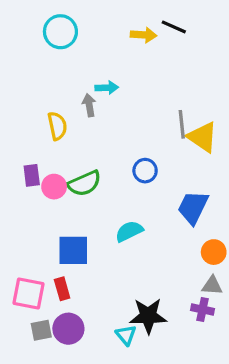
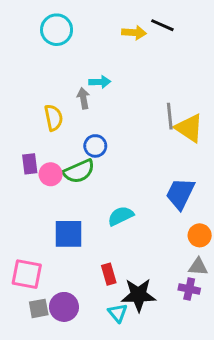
blue circle: (145, 171) -> (95, 146), moved
red rectangle: (62, 289) -> (109, 274), moved

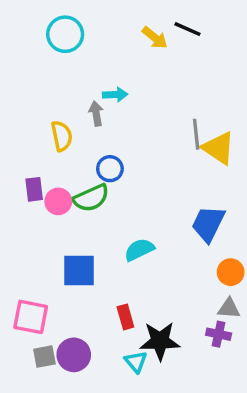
yellow arrow: (134, 33) -> (155, 38), turned 35

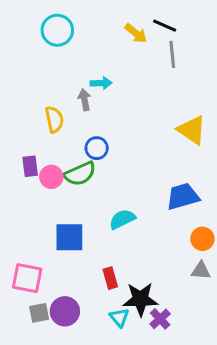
gray line: (196, 134) -> (172, 54), moved
blue trapezoid: (208, 224) -> (183, 196), turned 48
purple cross: (219, 334) -> (160, 319), moved, turned 35

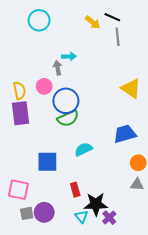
yellow semicircle: (54, 119) -> (19, 91), moved
blue circle: (97, 148) -> (66, 101), size x1.6
purple rectangle: (30, 166) -> (20, 113), size x1.6
green semicircle: (80, 174) -> (68, 118), moved
pink circle: (51, 177) -> (44, 86), moved

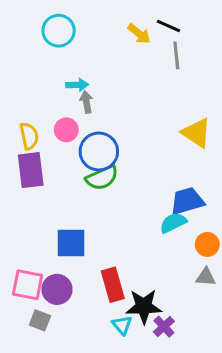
cyan arrow: (69, 56) -> (77, 85), moved
cyan semicircle: (83, 149) -> (173, 223), moved
red rectangle: (75, 190) -> (113, 285), size x1.5
purple circle: (44, 212) -> (57, 289), moved
gray square: (27, 213) -> (40, 320), turned 32

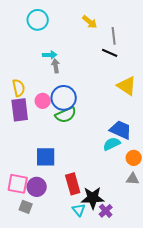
black line: (169, 26) -> (110, 53), moved
pink circle: (66, 130) -> (43, 101), moved
blue trapezoid: (187, 201) -> (121, 130), turned 40

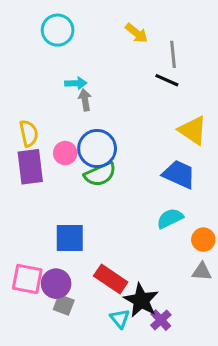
blue trapezoid: (121, 130) -> (179, 174), moved
red rectangle: (73, 184) -> (111, 279), turned -40
black star: (93, 198) -> (141, 300), turned 30
gray square: (26, 207) -> (64, 305), moved

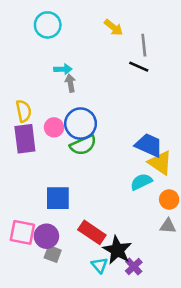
yellow triangle: (193, 130) -> (160, 163), moved

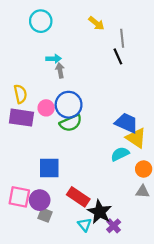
black line: (139, 67) -> (118, 56), turned 42
purple rectangle: (25, 139) -> (21, 118), turned -75

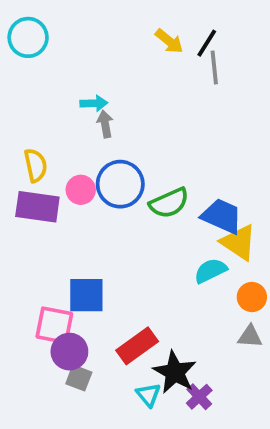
cyan circle: (41, 21) -> (28, 37), moved
black line: (118, 56) -> (207, 43), moved, turned 56
green semicircle: (71, 123) -> (169, 203), moved
pink square: (19, 197) -> (54, 325), moved
red rectangle: (78, 197) -> (137, 346), turned -70

